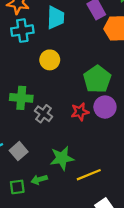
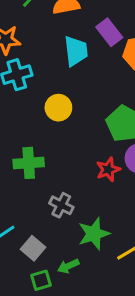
cyan trapezoid: (56, 18) -> (76, 51), moved
gray cross: (44, 114) -> (61, 205), moved
gray square: (19, 151) -> (33, 248), moved

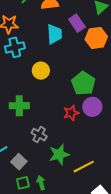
green arrow: (68, 266) -> (41, 183), moved, turned 96

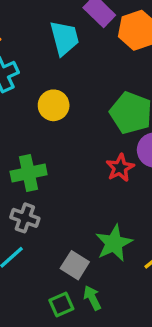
gray cross: (39, 135) -> (25, 218), moved
gray square: (19, 162) -> (75, 265), moved

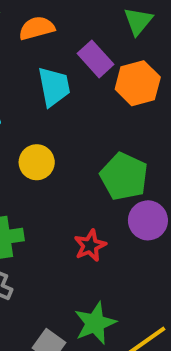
red star: (120, 168) -> (90, 246), moved

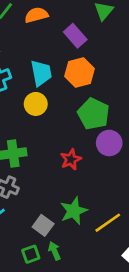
orange hexagon: (138, 83) -> (80, 73), moved
cyan trapezoid: (54, 87) -> (41, 73), moved

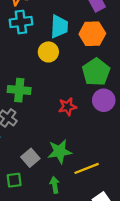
green arrow: (54, 251) -> (55, 185), moved

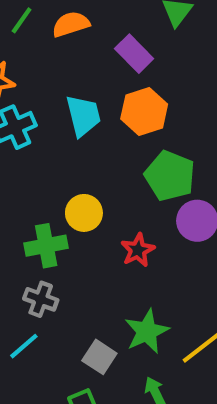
yellow circle: (48, 52) -> (84, 213), moved

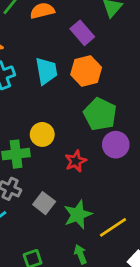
gray square: (99, 357) -> (44, 203), moved

